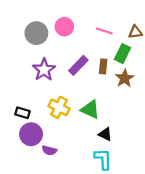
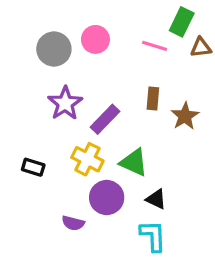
green rectangle: (122, 54) -> (182, 22), moved
purple rectangle: (78, 65) -> (105, 119), moved
purple circle: (31, 134) -> (107, 198), moved

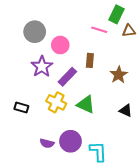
pink circle: (95, 39) -> (60, 45), moved
brown rectangle: (153, 99) -> (90, 60), moved
purple circle: (107, 198) -> (70, 141), moved
black triangle: (156, 199) -> (126, 111), moved

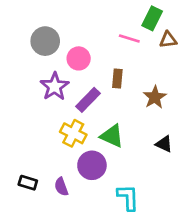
black rectangle: (21, 107) -> (28, 183), moved
purple circle: (70, 141) -> (92, 165), moved
purple semicircle: (47, 143) -> (61, 187), turned 56

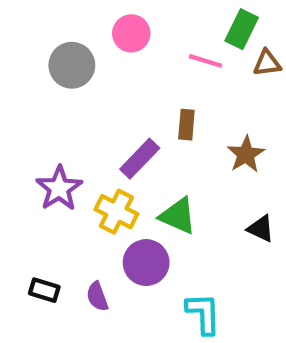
pink circle: (79, 58) -> (131, 33), moved
purple star: (55, 87) -> (59, 188), moved

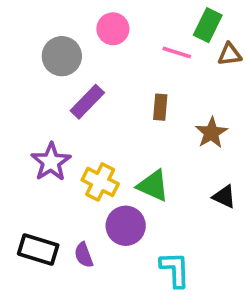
purple rectangle: (140, 159) -> (87, 102), moved
black rectangle: (44, 290) -> (38, 249), size x1.5

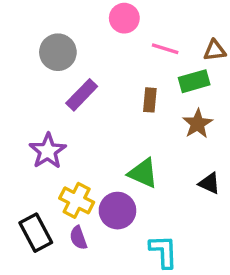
green rectangle: (208, 25) -> (194, 81), moved, turned 48
pink circle: (113, 29) -> (124, 18), moved
yellow cross: (100, 182) -> (77, 200), moved
black rectangle: (38, 249) -> (36, 233), turned 45

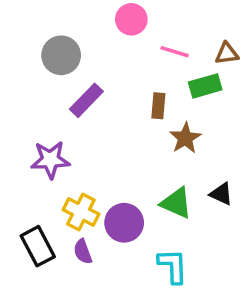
brown star: (198, 124) -> (185, 138), moved
purple star: (48, 151) -> (50, 160), turned 30
green triangle: (143, 173) -> (176, 203), moved

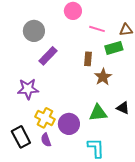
green triangle: (176, 203) -> (98, 113), turned -30

